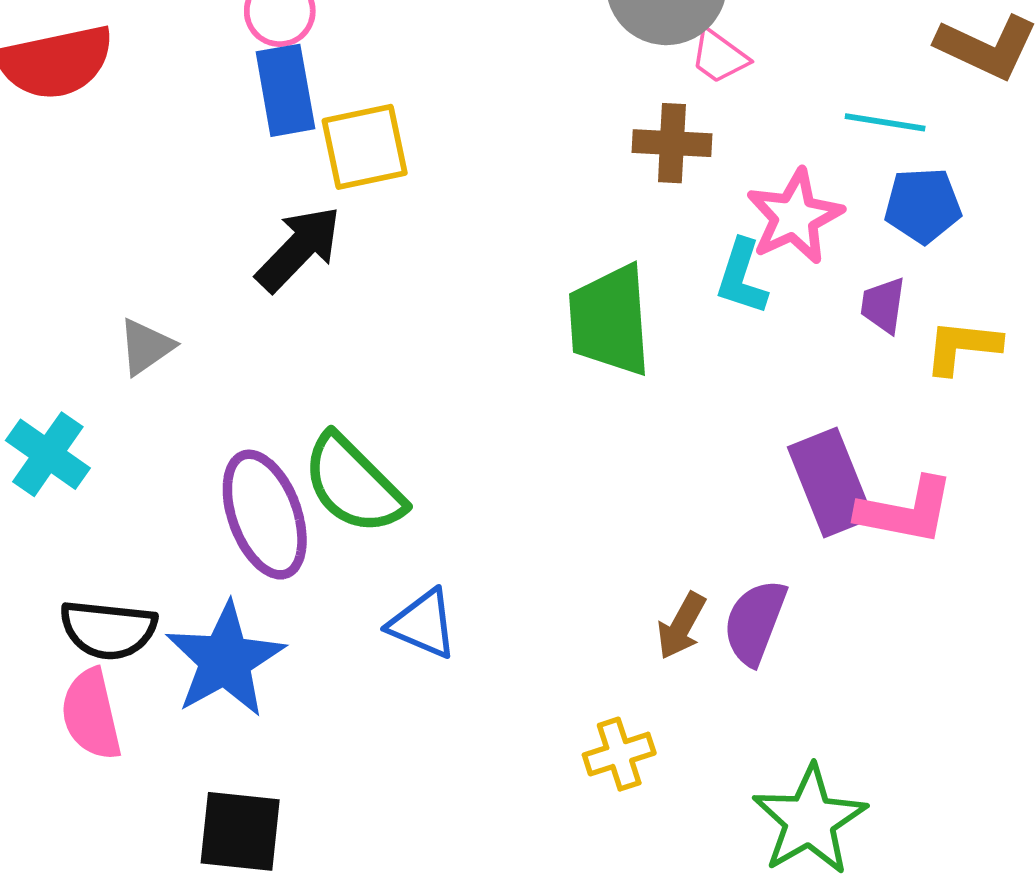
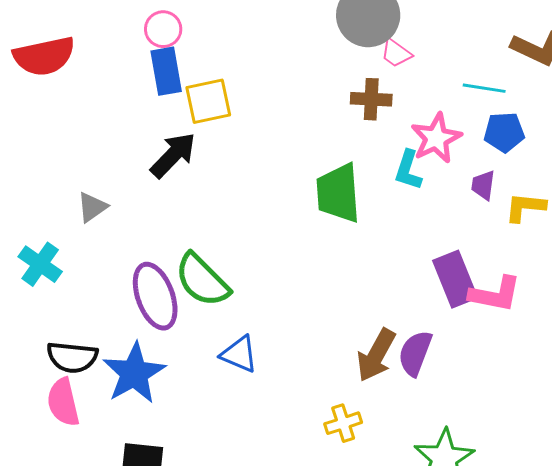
brown arrow: (681, 626) -> (376, 355), size x1.5

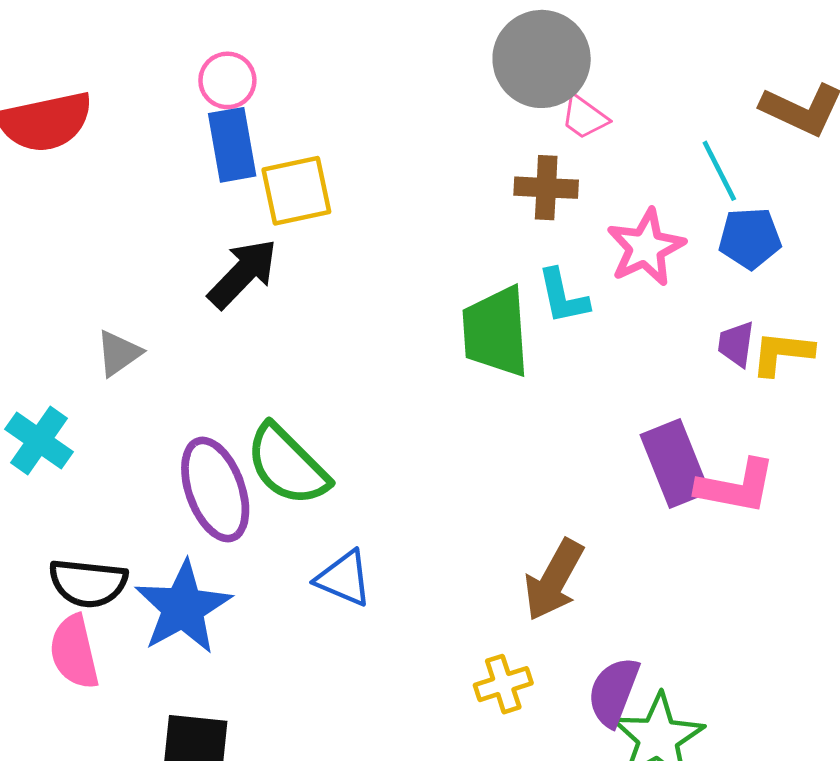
cyan line: (484, 88) -> (719, 171), turned 54
cyan L-shape: (408, 170) -> (563, 296), moved, turned -30
purple trapezoid: (483, 185) -> (736, 344), moved
purple semicircle: (415, 353) -> (614, 692), moved

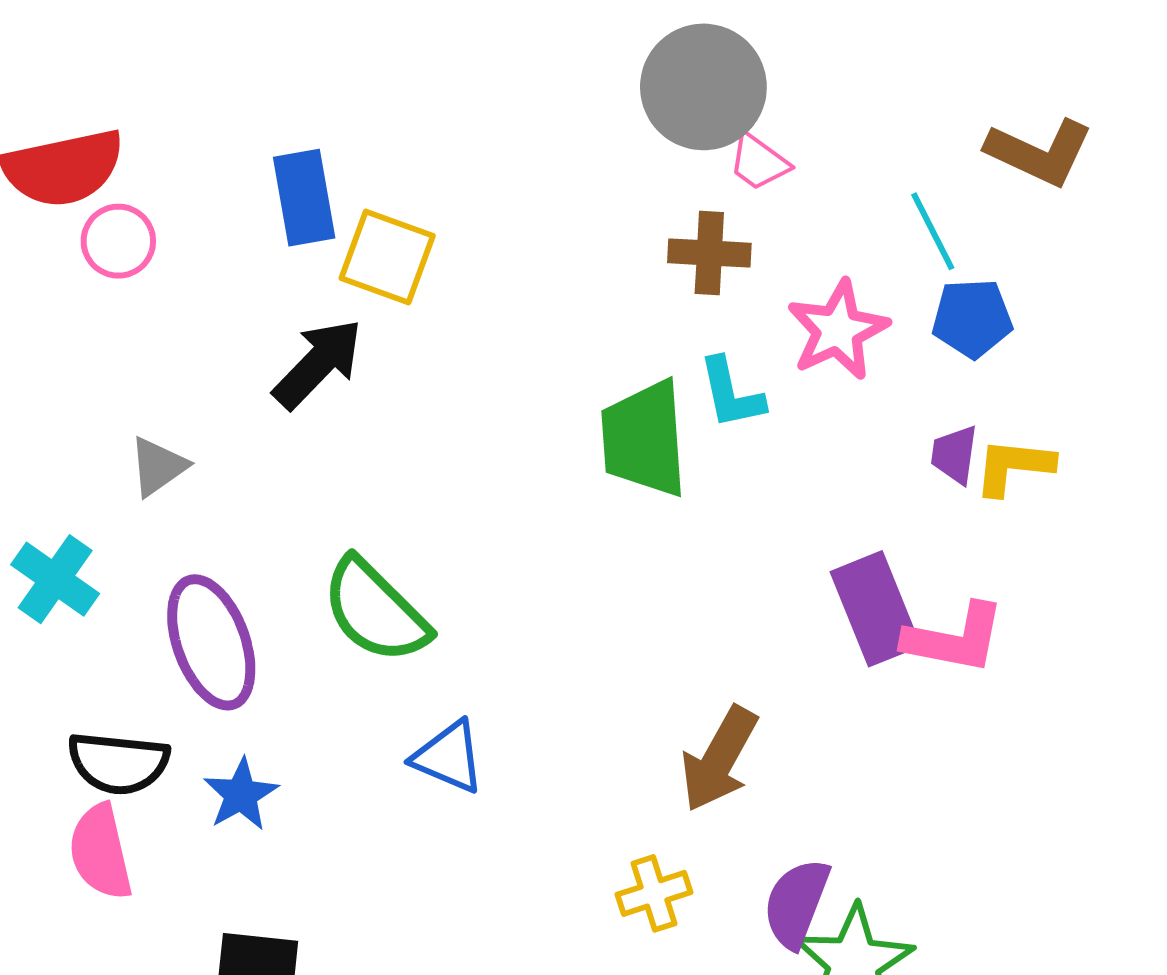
pink circle: (227, 80) -> (118, 241), moved
yellow square: (296, 191) -> (387, 257), turned 32
purple ellipse: (215, 490) -> (211, 642), moved
blue star: (183, 607) -> (241, 795), size x0.6

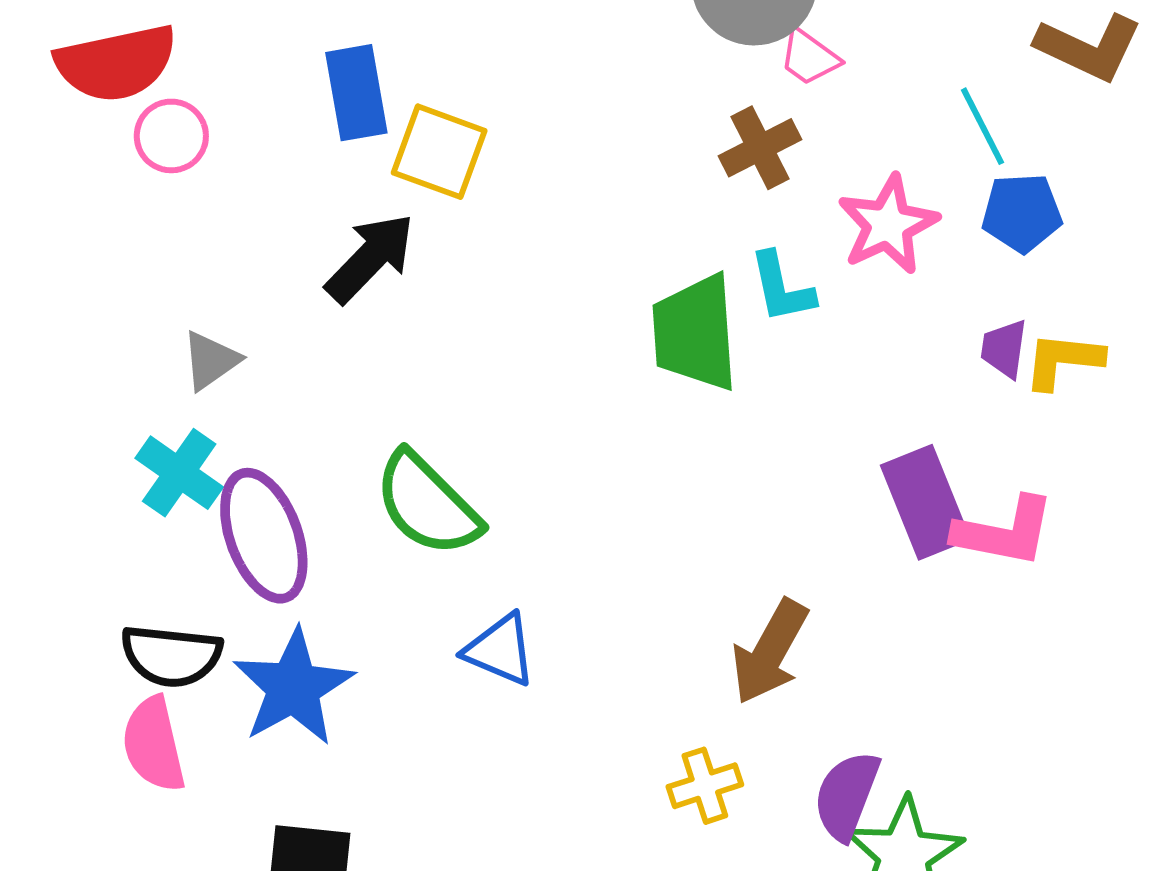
brown cross: (709, 253) -> (760, 148), turned -30
cyan cross: (55, 579) -> (179, 473), moved
blue star: (241, 795) -> (293, 687), size x1.6

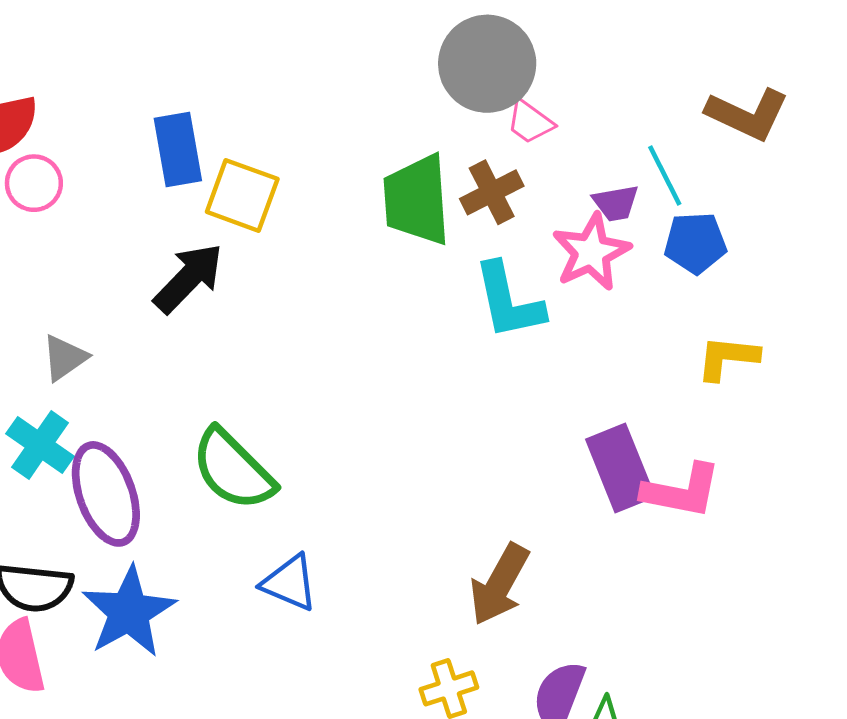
cyan L-shape: (782, 288) -> (509, 301), size x1.4
green trapezoid: (695, 333) -> (417, 200), moved
purple trapezoid: (1004, 349) -> (616, 203), moved, turned -108

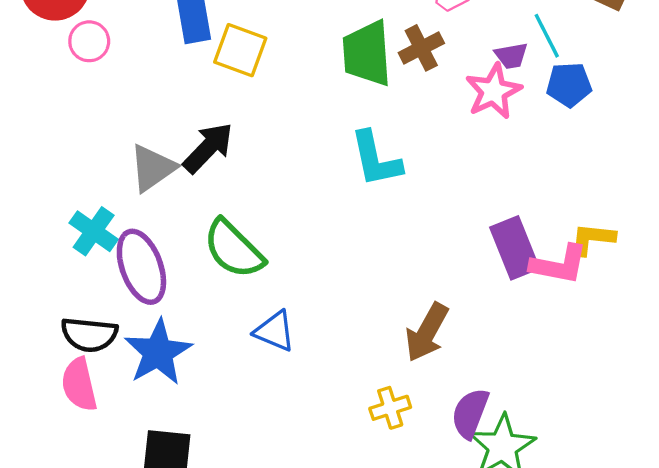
black arrow: (189, 278) -> (208, 148), moved
cyan L-shape: (509, 301) -> (376, 159), moved
gray triangle: (65, 358) -> (153, 168), moved, size x1.4
yellow L-shape: (728, 358) -> (592, 239), moved

